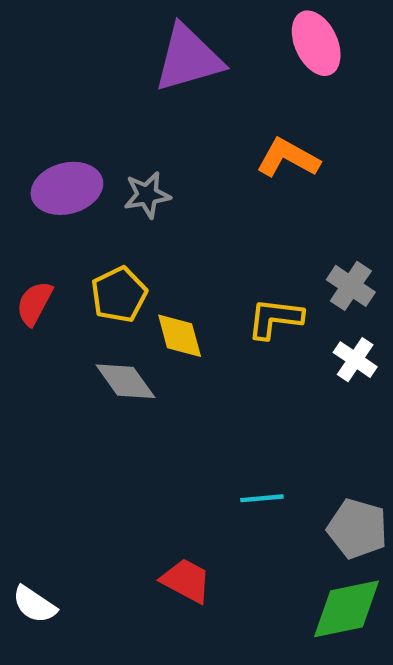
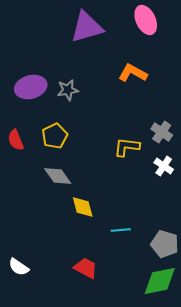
red semicircle: (34, 303) -> (16, 140), turned -50
yellow diamond: (180, 336) -> (83, 207), moved
white semicircle: (34, 604) -> (19, 267), moved

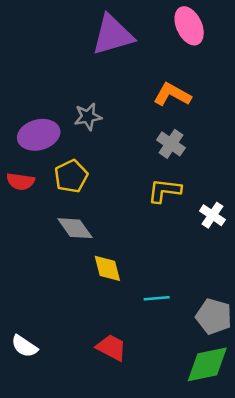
purple ellipse: (31, 87) -> (39, 135), moved
gray cross: (162, 132) -> (171, 144), moved
red semicircle: (16, 140) -> (20, 181), turned -60

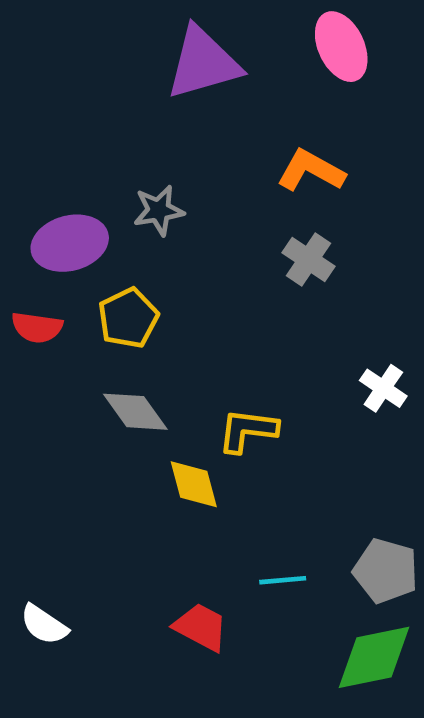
yellow L-shape: (164, 191) -> (248, 430), moved
cyan line: (157, 298) -> (283, 580), moved

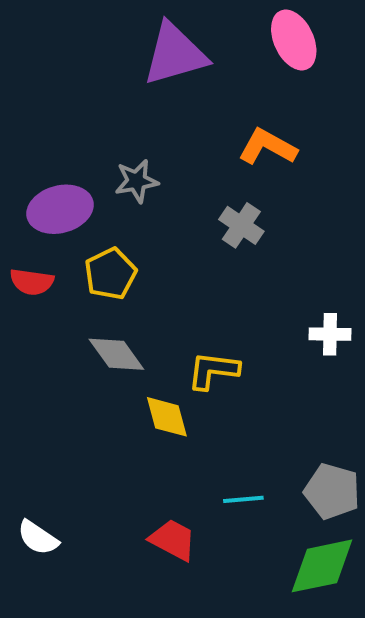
gray cross: (308, 260) -> (241, 225), moved
white cross: (383, 388) -> (330, 334), turned -33

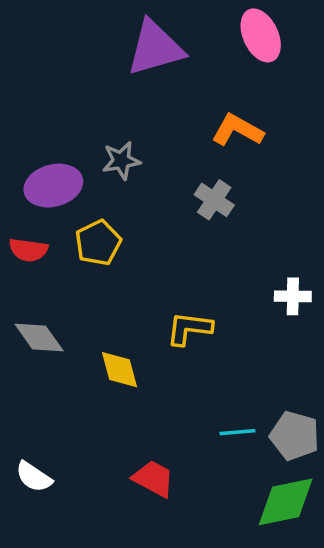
gray diamond: (116, 354) -> (39, 337), moved
yellow diamond: (167, 417) -> (119, 370), moved
cyan line: (243, 499) -> (237, 432), moved

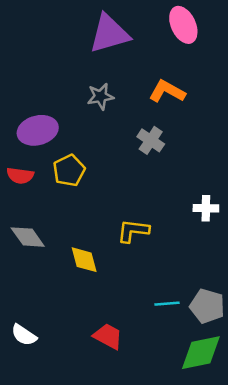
gray star: (121, 161) -> (100, 96), moved

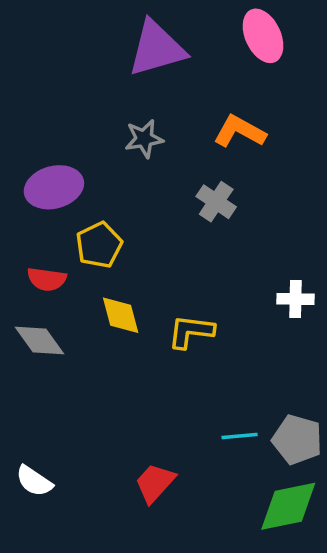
red semicircle: (20, 176) -> (47, 279), moved
yellow diamond: (84, 260) -> (121, 315), moved
red trapezoid: (108, 336) -> (155, 483), turned -76

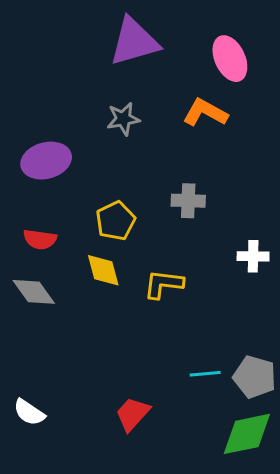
pink ellipse: (263, 36) -> (230, 59), moved
gray cross: (216, 202) -> (188, 201), moved, turned -32
yellow pentagon: (99, 245) -> (116, 221), moved

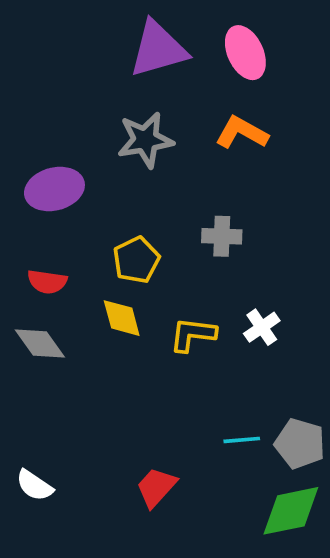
pink ellipse: (230, 59) -> (245, 53), moved
gray star: (123, 119) -> (145, 140), size x1.4
white cross: (253, 256) -> (262, 327), moved, turned -36

